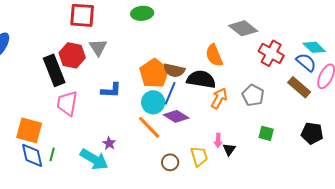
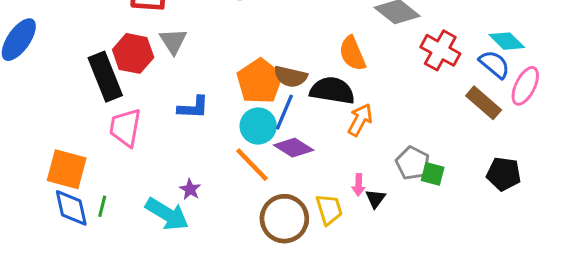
gray pentagon: (253, 95) -> (413, 163), moved
brown circle: (170, 162) -> (284, 219), size x1.8

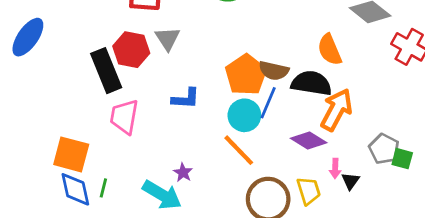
orange arrow: (360, 120) -> (337, 110), size x1.4
purple diamond: (294, 148) -> (309, 140), moved

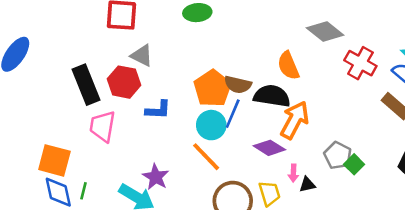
gray triangle: (168, 38) -> (142, 56), turned -30
red hexagon: (131, 50) -> (124, 82), moved
green square: (402, 159) -> (354, 164), turned 30
purple star: (183, 173) -> (156, 177), size x1.5
black triangle: (351, 181) -> (307, 184), turned 42

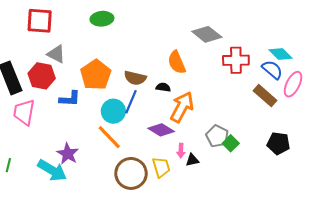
red cross: (360, 63) -> (236, 60), turned -30
orange pentagon: (213, 88) -> (96, 75), moved
black semicircle: (272, 96) -> (163, 87), size x0.5

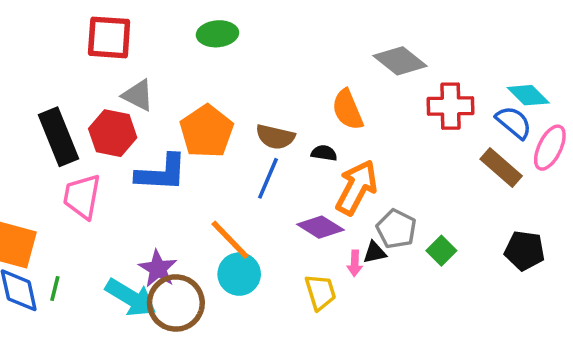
blue L-shape: (70, 99) -> (161, 173), size x1.4
cyan circle: (113, 111) -> (239, 274), moved
gray pentagon: (217, 136) -> (396, 229), moved
black triangle: (192, 160) -> (375, 252), moved
brown circle: (131, 173) -> (176, 303), moved

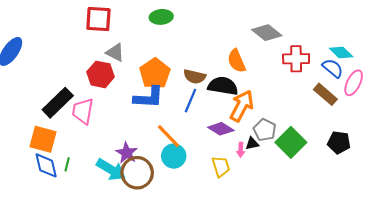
black rectangle: (58, 137) -> (58, 103), moved, turned 68
black semicircle: (324, 153) -> (223, 86), size x2.0
blue L-shape: (161, 173) -> (149, 97), moved
green square: (441, 251) -> (291, 142), size x1.8

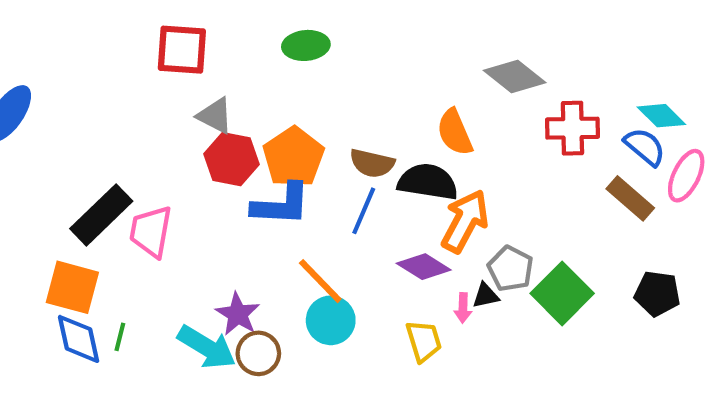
red hexagon: (101, 74) -> (231, 159), moved
brown circle: (137, 173) -> (258, 353), size x0.7

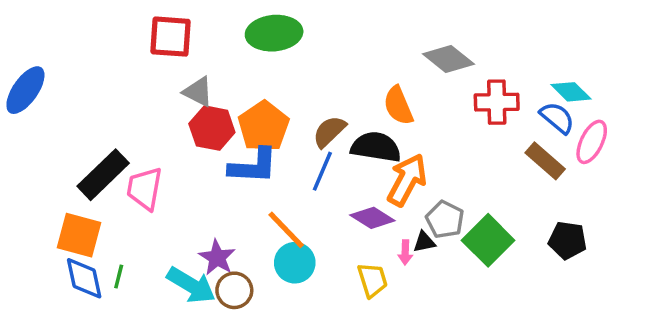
green ellipse: (306, 45) -> (274, 33), size x1.4
brown semicircle: (372, 163) -> (329, 132), turned 123

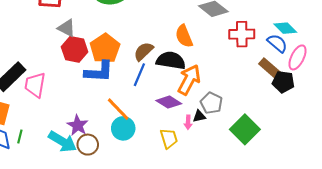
green square: (488, 240) -> (245, 129), moved
black pentagon: (568, 240) -> (283, 82), moved

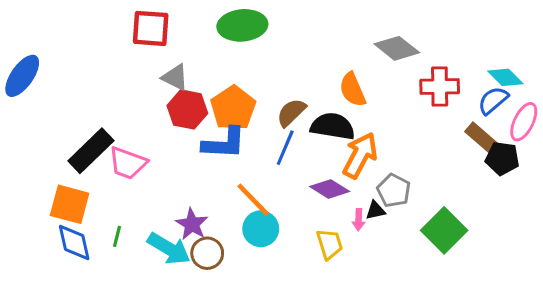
blue semicircle: (277, 43) -> (493, 100), turned -80
pink trapezoid: (35, 85) -> (128, 163), turned -80
green line: (20, 136) -> (117, 236), moved

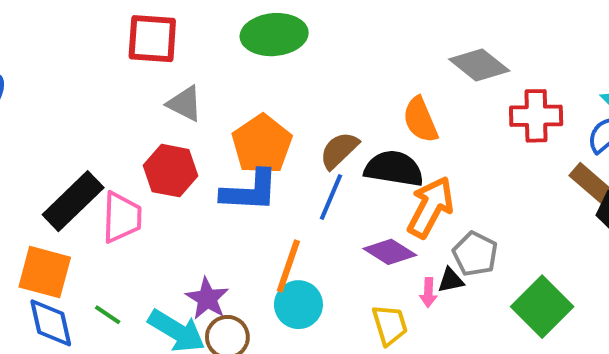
red hexagon: (187, 109) -> (171, 171), moved
pink trapezoid: (128, 163) -> (122, 217), turned -108
orange line: (253, 200) -> (288, 266), turned 63
green line: (117, 236) -> (108, 315), turned -70

